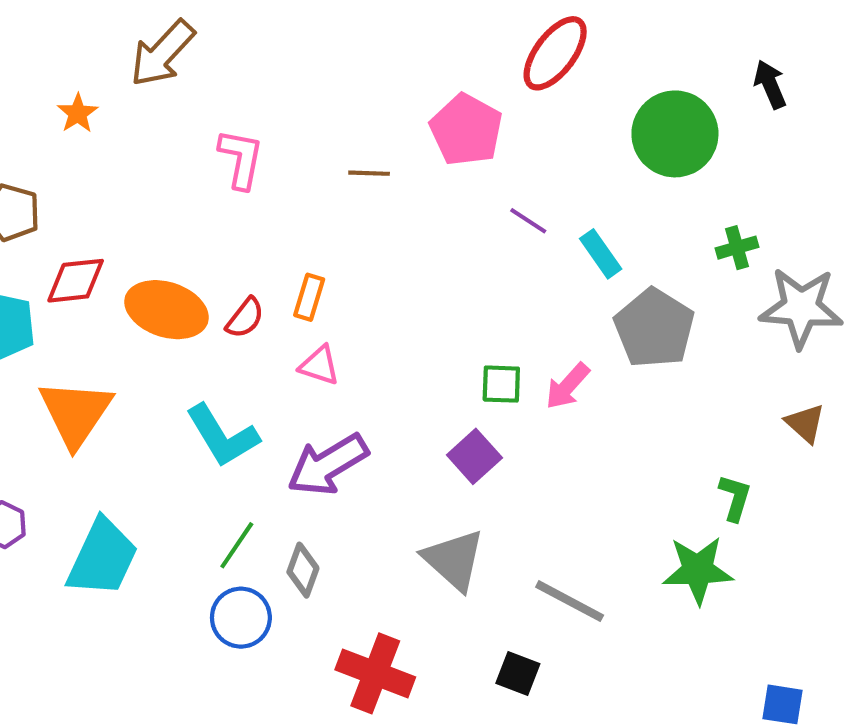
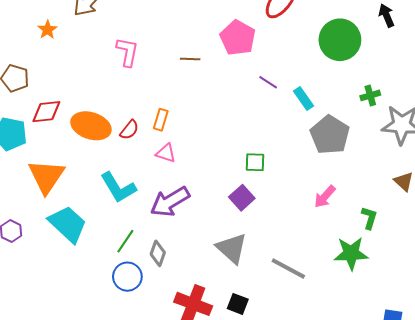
pink arrow: (567, 386) -> (325, 197), moved
cyan trapezoid: (102, 558) -> (68, 224), moved, turned -72
black square: (518, 673) -> (238, 304), moved

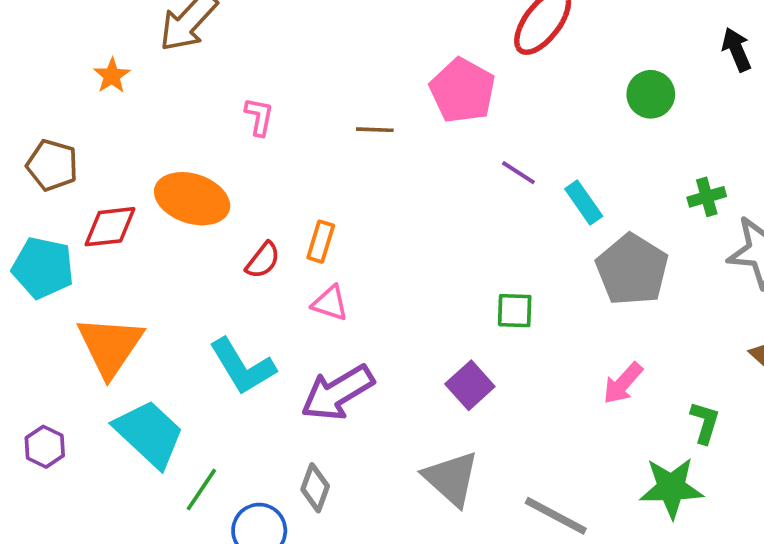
green circle: (340, 40) -> (651, 94), size x0.6
pink L-shape: (127, 52) -> (259, 117), size x0.7
orange ellipse: (91, 126) -> (192, 199), moved
green square: (255, 162) -> (515, 311), moved
green line: (125, 241) -> (201, 490), moved

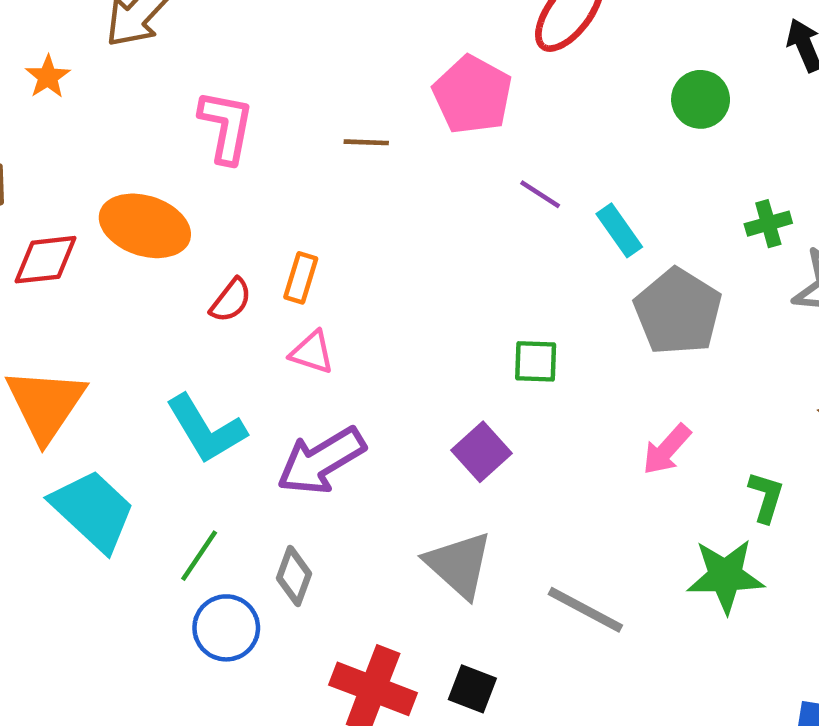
pink L-shape: (259, 117) -> (226, 126), size x1.6
green line: (201, 490) -> (199, 556), moved

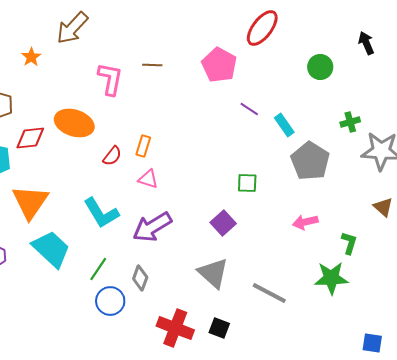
brown line: (366, 142) -> (152, 65), moved
pink arrow: (667, 449) -> (305, 222), turned 35

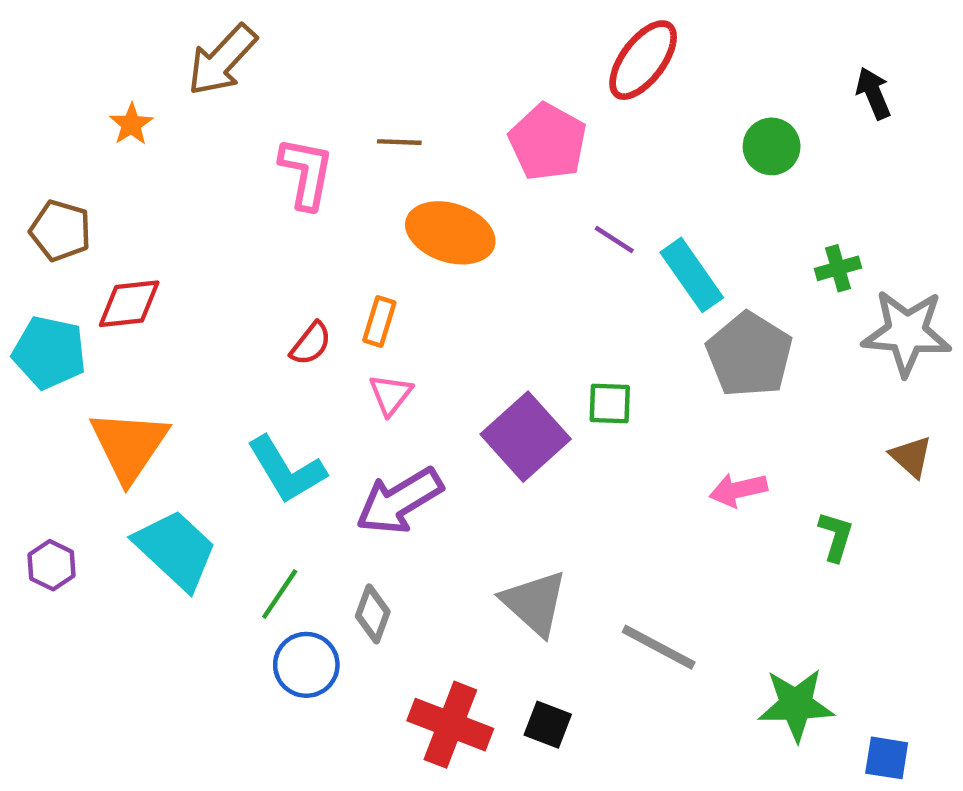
orange ellipse: (74, 123) -> (450, 233), moved
cyan rectangle: (284, 125) -> (692, 275), size x1.4
pink triangle: (148, 179) -> (390, 395), turned 50
purple square: (223, 223) -> (526, 437), moved, size x1.5
green star: (331, 278) -> (796, 705), moved

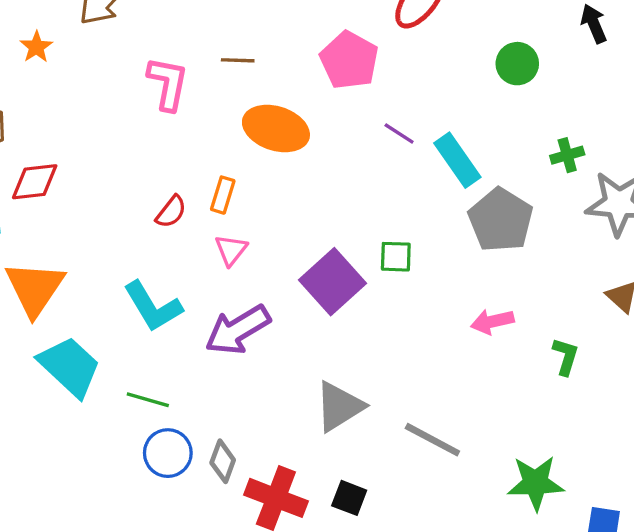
green line: (280, 594) -> (148, 400), turned 72
gray triangle: (534, 603) -> (339, 406), turned 46
gray diamond: (373, 614) -> (223, 461), moved

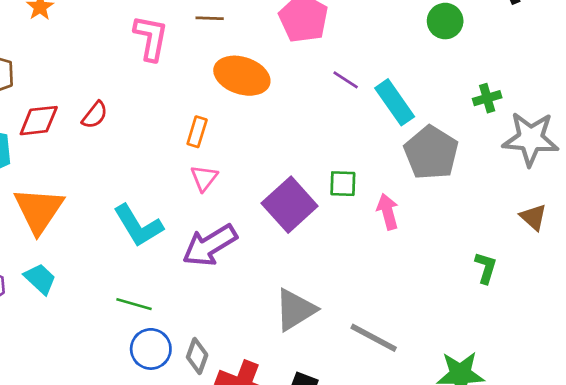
red semicircle: (171, 212) -> (95, 115), moved
pink arrow: (492, 322) -> (388, 212), moved, turned 88
cyan trapezoid: (70, 366) -> (40, 279), moved, size x0.6

